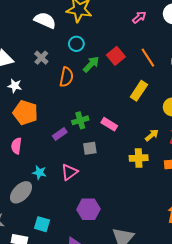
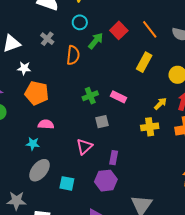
purple rectangle: (60, 134) -> (114, 158), moved, turned -40
pink semicircle: (16, 146) -> (46, 124), moved, turned 91
cyan star: (39, 172) -> (33, 144), moved
cyan square: (42, 224) -> (67, 183), moved

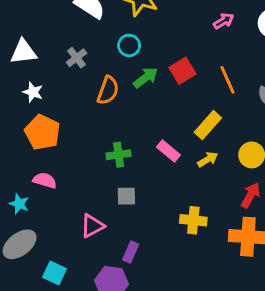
pink rectangle: (118, 97) -> (168, 151), moved
yellow arrow: (160, 104) -> (208, 159), moved

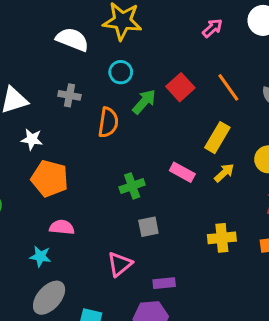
gray cross: (77, 58) -> (69, 95), turned -30
purple rectangle: (131, 252) -> (164, 283), turned 72

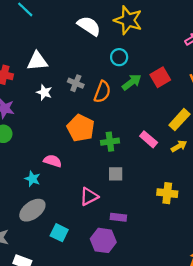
gray cross: (69, 95) -> (76, 83), moved
orange pentagon: (50, 179) -> (81, 128), moved

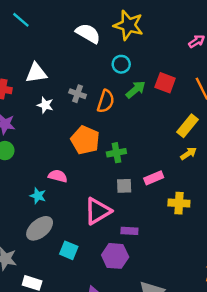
red square: (160, 77) -> (165, 83), turned -36
pink rectangle: (149, 139) -> (154, 178), moved, turned -60
pink triangle: (89, 197) -> (98, 211), size x1.4

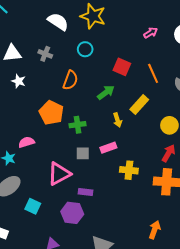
green arrow: (136, 90) -> (106, 92), moved
gray cross: (78, 94) -> (45, 54), moved
yellow arrow: (188, 153) -> (117, 120), moved, turned 104
pink semicircle: (58, 176) -> (26, 142), turned -35

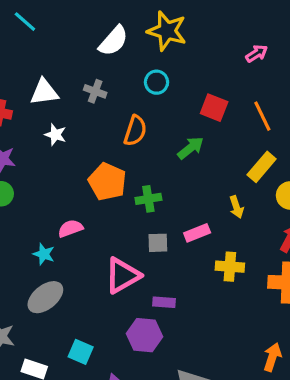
white semicircle: (58, 22) -> (113, 41), turned 100
yellow rectangle: (139, 104) -> (262, 167), moved
yellow arrow: (117, 120) -> (236, 207), moved
cyan square: (33, 206) -> (81, 352), moved

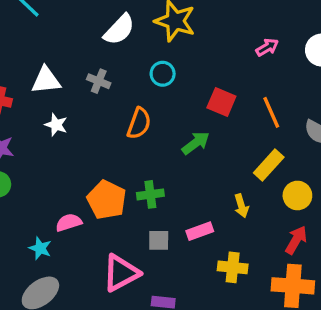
orange pentagon: (107, 182) -> (107, 200), moved

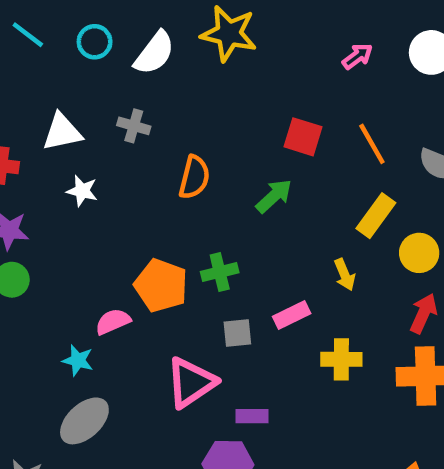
cyan circle: (163, 74) -> (95, 42), moved

